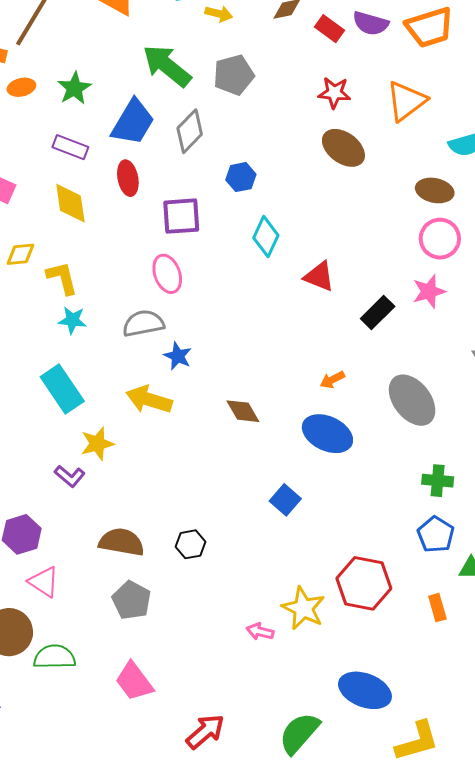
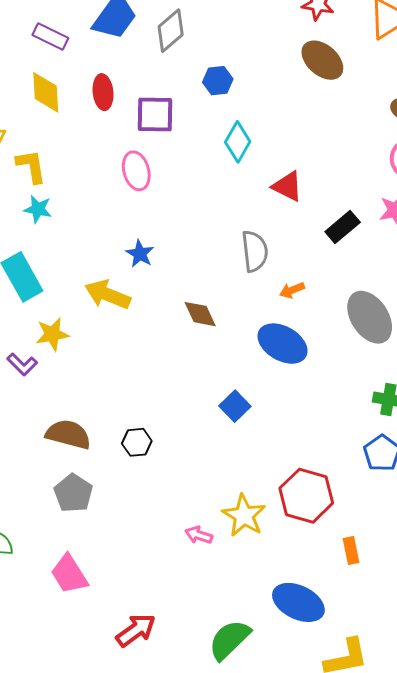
red ellipse: (128, 178) -> (103, 92), moved
gray semicircle: (143, 323) -> (255, 251), moved, turned 90
orange rectangle: (437, 608) -> (351, 551), moved

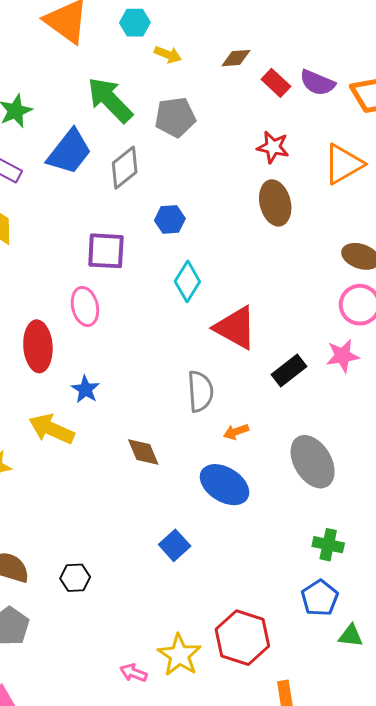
brown ellipse: (322, 60) -> (275, 203), turned 33
red ellipse: (103, 92) -> (38, 346), moved, size x1.4
red triangle: (287, 186) -> (235, 328), size x1.4

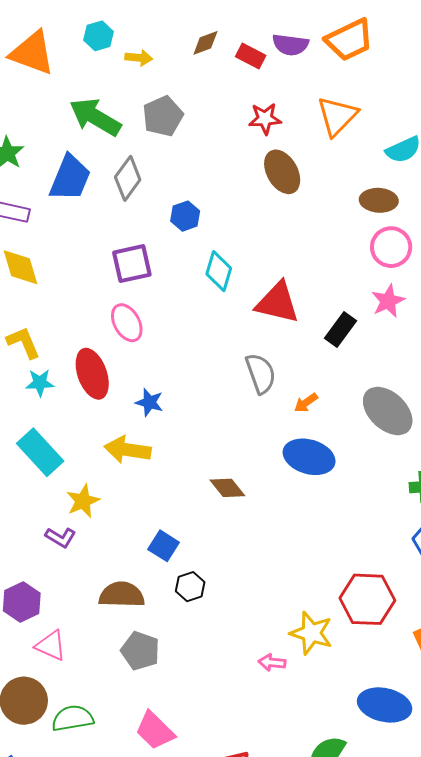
brown diamond: (143, 452) -> (227, 488), moved
blue square: (175, 545) -> (164, 546), moved

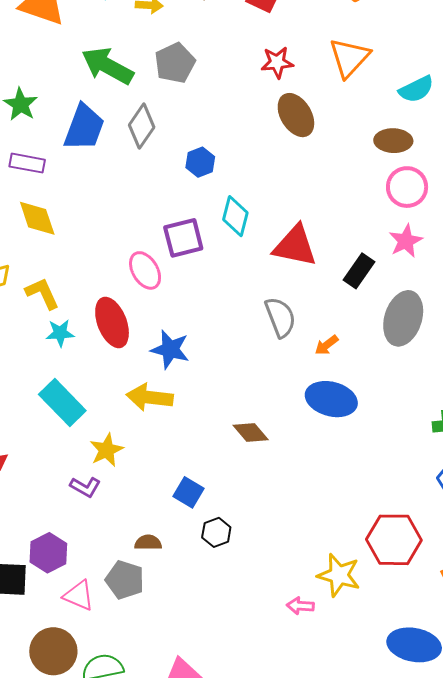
purple square: (132, 264) -> (183, 238), moved
blue star: (149, 402) -> (170, 349), size x1.4
gray ellipse: (388, 411) -> (403, 318), moved, turned 66
brown semicircle: (122, 595) -> (148, 543), size x0.6
gray pentagon: (140, 651) -> (125, 580), moved

